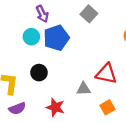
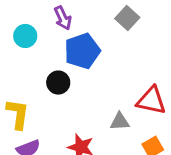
cyan circle: (31, 37) -> (25, 36), moved
black circle: (39, 73) -> (58, 83), moved

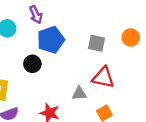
gray square: (127, 18) -> (96, 43), moved, turned -30

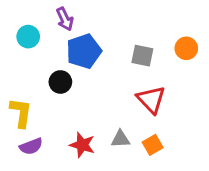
red triangle: (103, 78) -> (151, 100), turned 35
gray triangle: (79, 94) -> (120, 139), moved

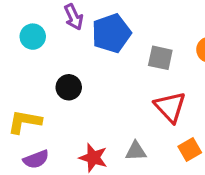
blue pentagon: (84, 51) -> (111, 33), moved
yellow L-shape: (21, 113) -> (25, 122), turned -88
orange square: (153, 145) -> (190, 149), moved

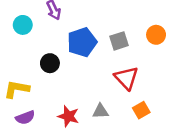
blue pentagon: (111, 33) -> (82, 42), moved
gray square: (160, 58) -> (119, 41), turned -30

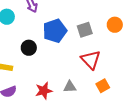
red star: (68, 116) -> (44, 91), turned -30

